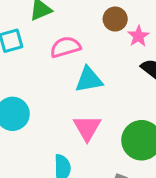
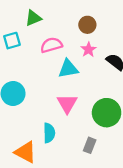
pink star: (138, 36) -> (89, 50), moved

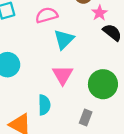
pink star: (89, 50) -> (99, 13), moved
cyan triangle: (68, 69) -> (64, 39), turned -35

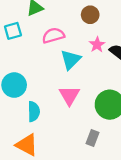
pink star: (99, 13) -> (97, 45), moved
cyan semicircle: (44, 105) -> (34, 112), moved

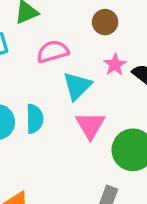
pink triangle: (69, 95) -> (90, 125), moved
cyan semicircle: (34, 112) -> (35, 119), moved

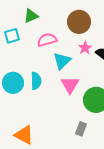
brown circle: (105, 22) -> (79, 22), size x1.5

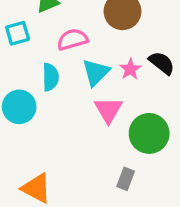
pink star: (85, 48) -> (130, 69), moved
cyan semicircle: (36, 81) -> (50, 77), moved

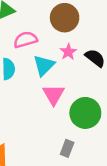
pink star: (130, 69) -> (68, 52), moved

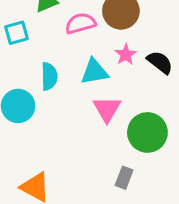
pink semicircle: (25, 40) -> (80, 23), moved
cyan triangle: (44, 65) -> (94, 72), turned 35

